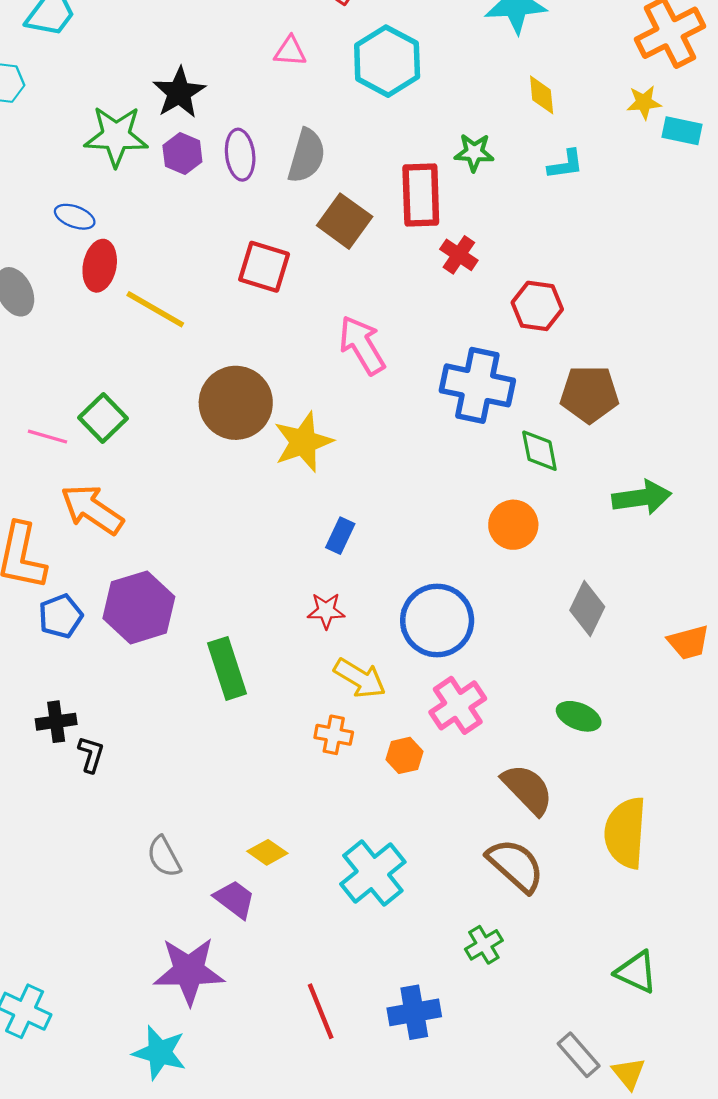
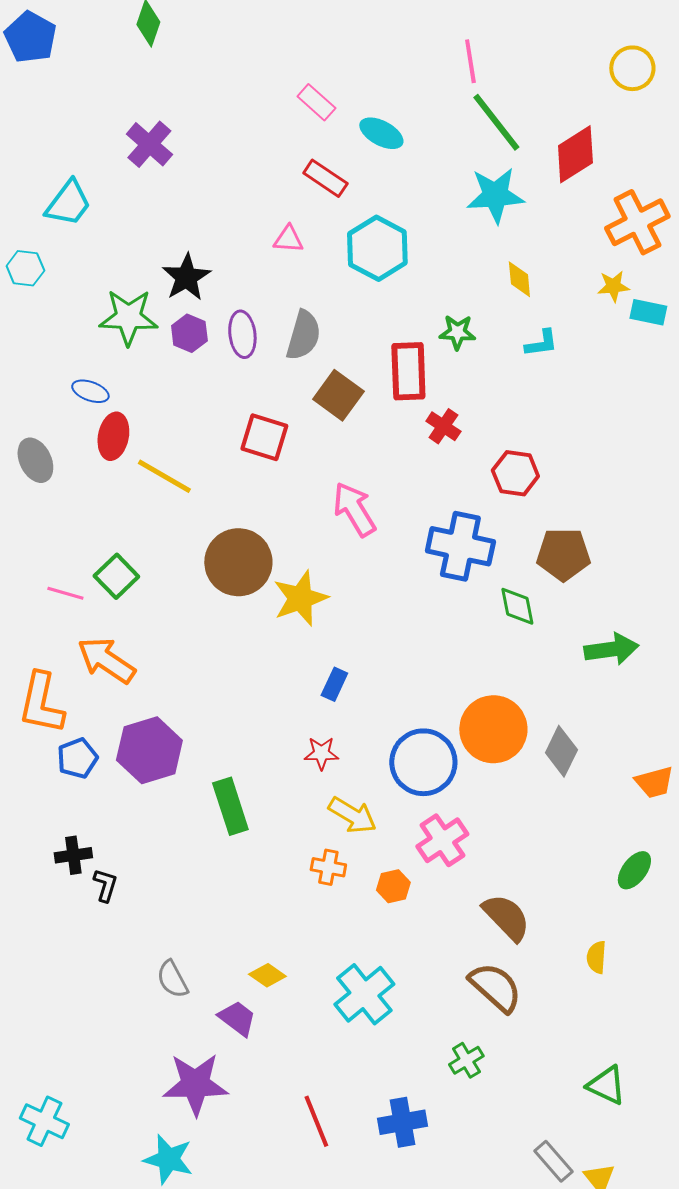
orange circle: (513, 525) -> (493, 729), moved, size x1.5
green ellipse: (579, 716) -> (634, 870), moved, turned -75
yellow semicircle: (625, 833) -> (596, 957), size x0.5

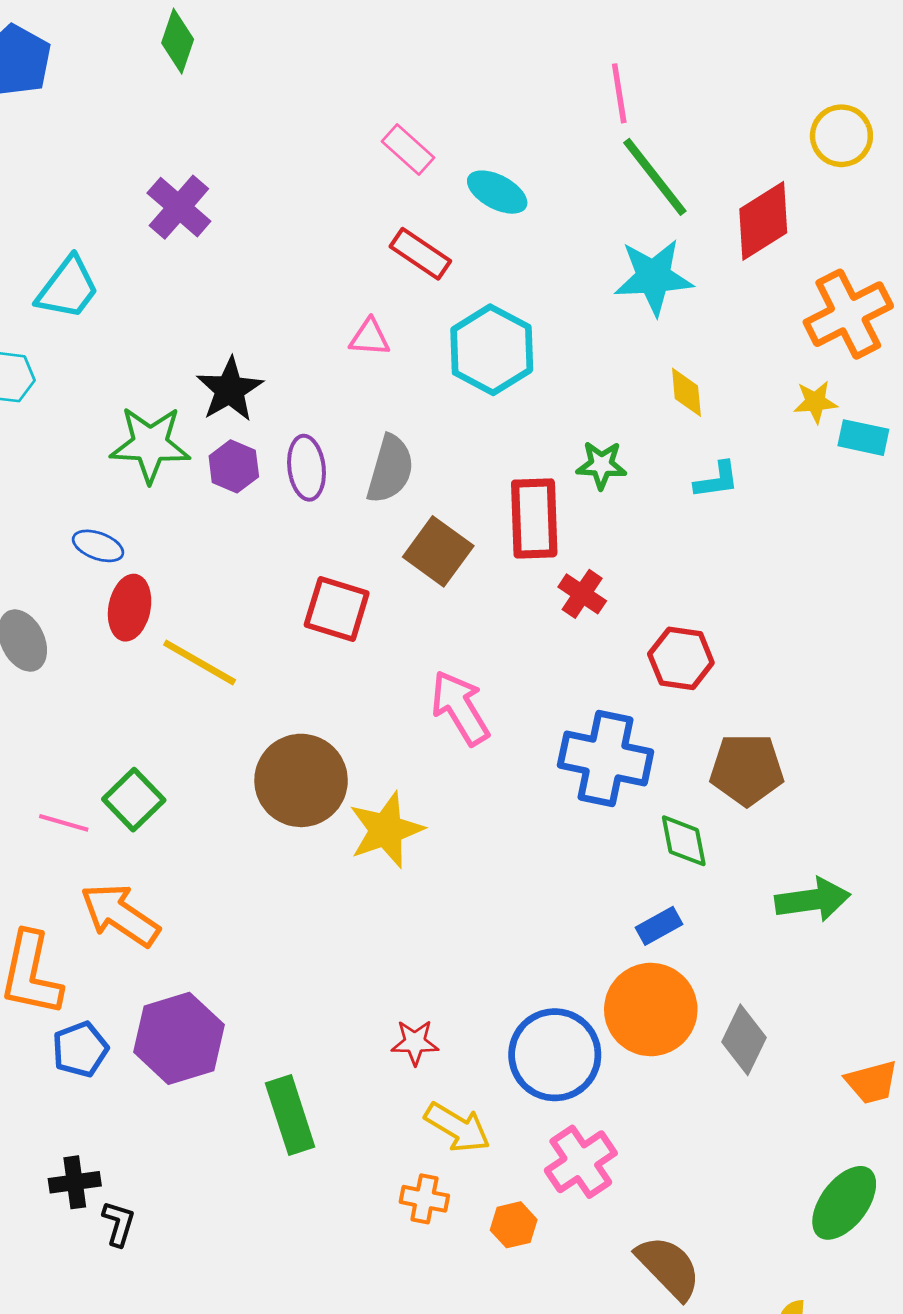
yellow circle: (632, 68) -> (841, 136), moved
blue rectangle: (334, 684) -> (659, 926), moved, turned 36
green ellipse: (634, 870) -> (844, 1203), size x1.4

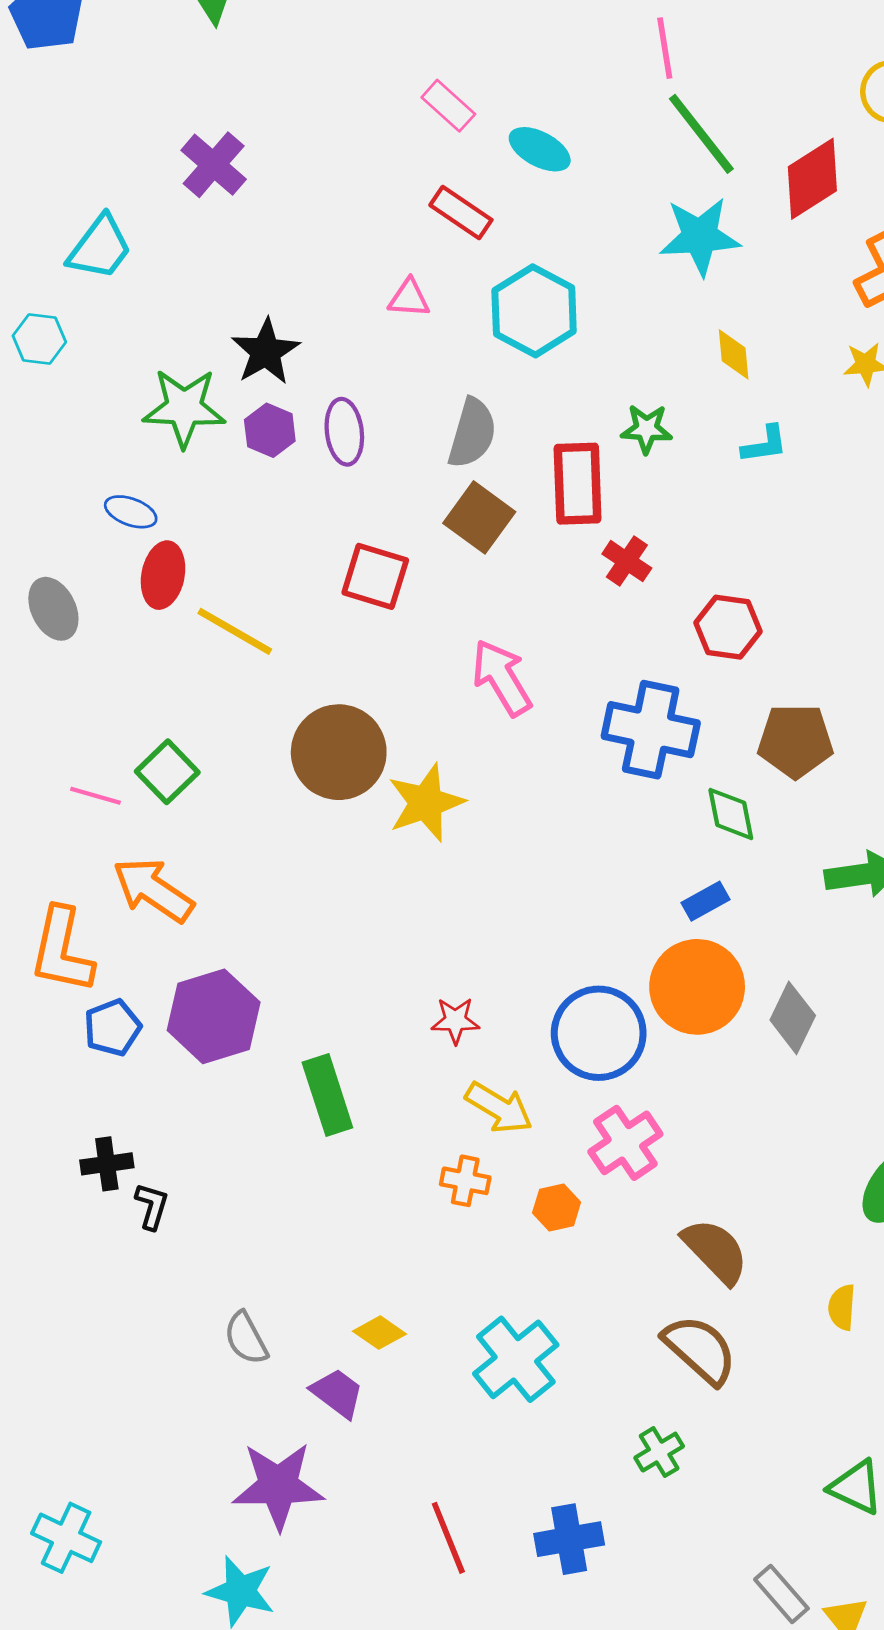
gray semicircle: (390, 469) -> (472, 433), moved

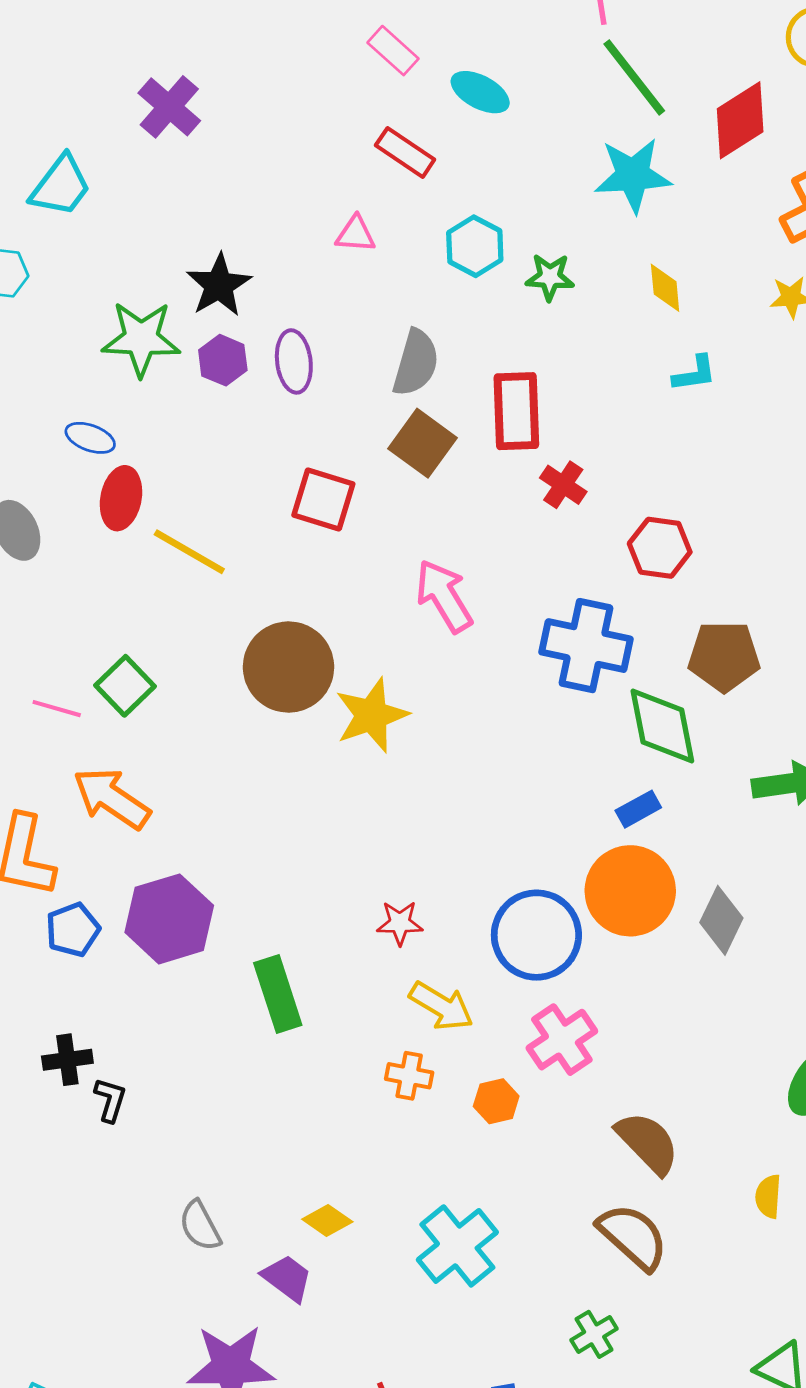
cyan hexagon: (534, 311) -> (475, 246), size x0.7
green star: (646, 429) -> (550, 277), moved
green diamond: (731, 814) -> (662, 726), size x1.5

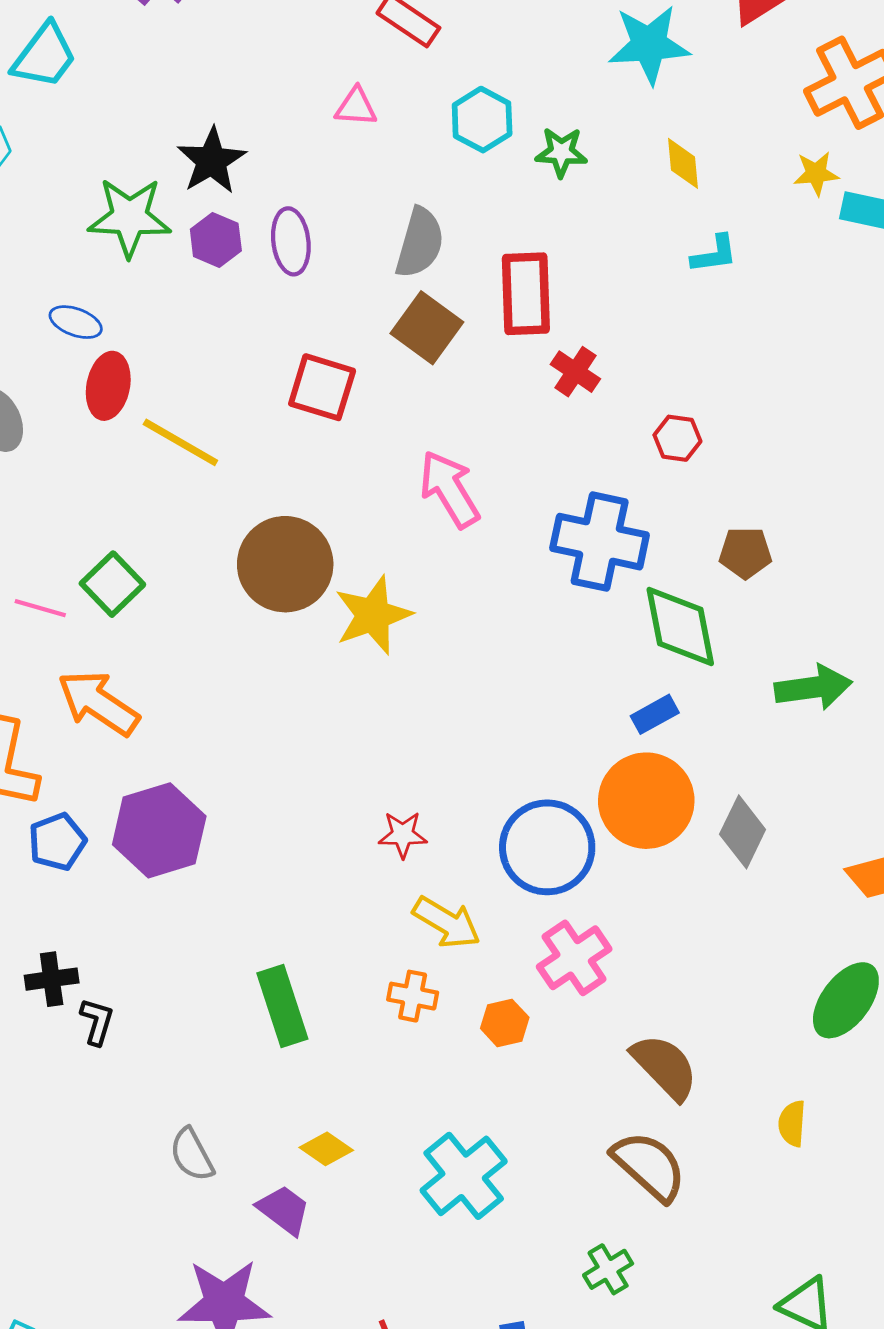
red hexagon: (660, 548) -> (677, 438), size x0.7
brown pentagon: (724, 656) -> (745, 553), size x0.7
green rectangle: (278, 994) -> (282, 1006), moved

